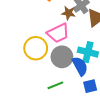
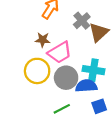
brown star: (68, 13) -> (43, 40), moved
blue semicircle: (80, 66) -> (86, 86), turned -60

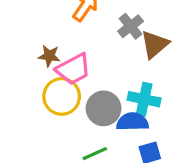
brown star: (43, 40) -> (49, 56), moved
pink trapezoid: (60, 52) -> (73, 69), moved

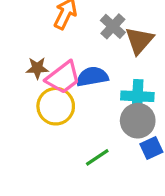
gray circle: (104, 108) -> (138, 121), moved
blue semicircle: (132, 122) -> (92, 77), moved

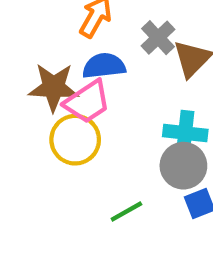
brown star: (37, 68) -> (54, 87), size x1.6
blue semicircle: (92, 77) -> (104, 66), moved

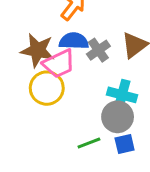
gray cross: (158, 38) -> (98, 50), moved
green line: (126, 211) -> (89, 143), moved

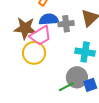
gray cross: (98, 50) -> (66, 24), turned 35
gray circle: (118, 117) -> (77, 77), moved

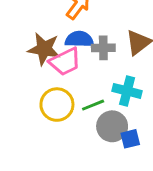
yellow circle: (34, 53) -> (57, 105), moved
green line: (66, 87) -> (93, 105), moved

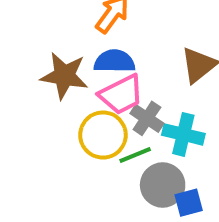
gray cross: (103, 48) -> (147, 118), moved, turned 35
pink trapezoid: (65, 62) -> (121, 95), moved
yellow circle: (57, 105) -> (103, 135), moved

